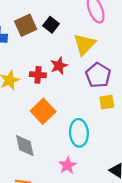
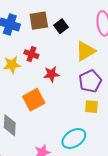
red star: (59, 66) -> (51, 74), moved
red cross: (38, 75) -> (31, 54), moved
cyan ellipse: (79, 133) -> (74, 138), moved, turned 45

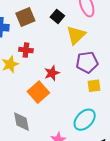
black square: (61, 26) -> (57, 16), moved
red star: (51, 74) -> (52, 73), moved
purple pentagon: (90, 81) -> (87, 62), turned 30

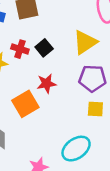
black square: (57, 16) -> (44, 48), moved

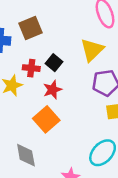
red star: (46, 83) -> (52, 90), moved

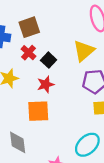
red cross: (31, 68) -> (29, 53), moved, turned 32
orange square: (46, 119) -> (38, 111), turned 35

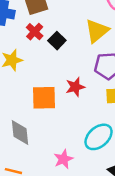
red star: (46, 84) -> (75, 87), moved

